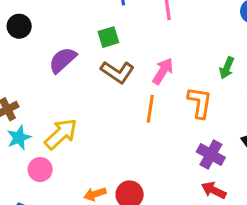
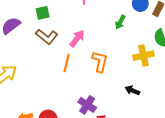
green arrow: (227, 68) -> (120, 22), moved
purple cross: (211, 155) -> (87, 105), moved

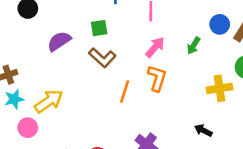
pink arrow: (77, 39) -> (155, 47), moved
orange L-shape: (100, 62) -> (157, 78), moved

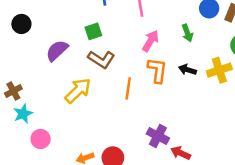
green arrow: (194, 46) -> (187, 33), turned -42
yellow arrow: (49, 101) -> (78, 91), moved
black arrow: (203, 130) -> (188, 70), moved

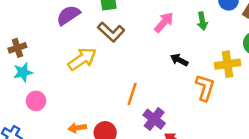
orange L-shape: (157, 70) -> (205, 88), moved
black arrow: (188, 70) -> (179, 60), moved
orange line: (128, 88) -> (132, 94), moved

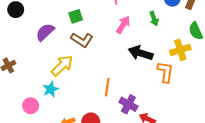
black arrow: (179, 60) -> (141, 53), size x1.6
cyan star: (23, 72) -> (51, 89), moved

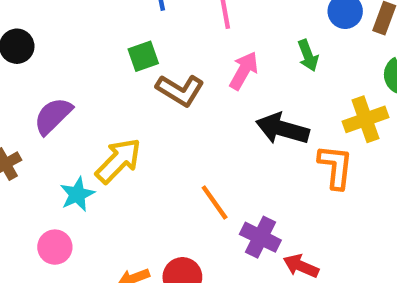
purple semicircle: (45, 32) -> (53, 116), moved
brown L-shape: (82, 40) -> (180, 90), moved
orange line: (107, 87) -> (215, 203), turned -42
cyan star: (51, 89) -> (77, 194), moved

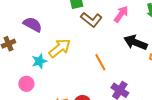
purple semicircle: (53, 116) -> (33, 24), turned 66
orange line: (215, 203) -> (100, 62), moved

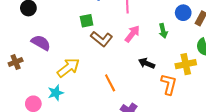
black arrow: (136, 42) -> (147, 63), size x0.7
cyan star: (39, 61) -> (56, 93), moved

